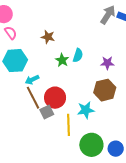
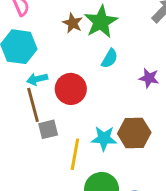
green star: (62, 60) -> (101, 22), moved, size x1.6
brown hexagon: (105, 90) -> (134, 133), moved
red circle: (55, 98) -> (71, 89), moved

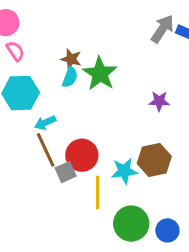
green star: (101, 22) -> (100, 74), moved
cyan semicircle: (110, 58) -> (70, 77), moved
red circle: (71, 89) -> (82, 155), moved

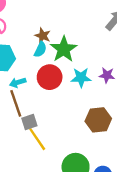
red circle: (82, 155) -> (50, 77), moved
cyan star: (124, 171) -> (81, 78), moved
yellow line: (98, 193) -> (37, 139), moved, turned -40

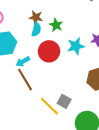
green star: (64, 49) -> (56, 25), size x0.6
gray square: (29, 122) -> (64, 101), moved, turned -32

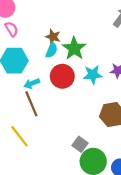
green star: (56, 25) -> (74, 48), size x1.5
gray square: (64, 101) -> (80, 144), moved
yellow line: (49, 106) -> (19, 136), moved

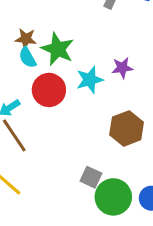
cyan semicircle: (52, 50) -> (27, 57), turned 140

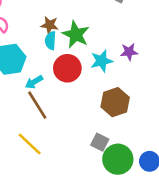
cyan semicircle: (27, 57) -> (50, 41), turned 30
brown hexagon: (127, 128) -> (115, 102), moved

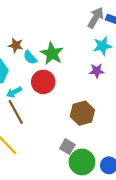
brown star: (50, 25) -> (16, 45), moved
cyan semicircle: (50, 41) -> (30, 57), turned -48
cyan star: (102, 61) -> (102, 46), moved

